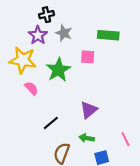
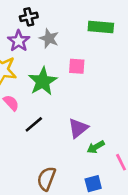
green rectangle: (108, 35) -> (101, 27), moved
black line: (51, 123) -> (34, 124), moved
green arrow: (87, 138) -> (96, 147), moved, turned -40

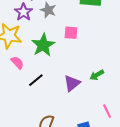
green arrow: (96, 147) -> (97, 75), moved

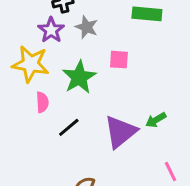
pink semicircle: (17, 63) -> (42, 102), turned 40
purple triangle: (72, 83) -> (120, 132), size x1.4

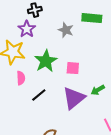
gray star: (87, 27) -> (66, 30), moved
pink square: (119, 60) -> (73, 68), moved

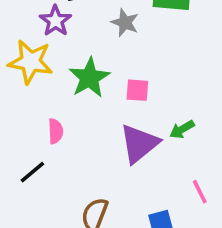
pink semicircle: (21, 78) -> (56, 131), moved
black line: (39, 95) -> (32, 172), moved

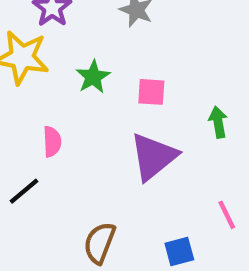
green star: (89, 78) -> (93, 77), size x0.7
green arrow: (182, 129) -> (218, 122), moved, turned 110

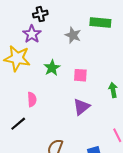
purple triangle: (153, 157) -> (81, 107), size x0.7

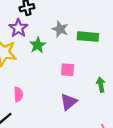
green rectangle: (100, 23) -> (88, 37), moved
green star: (52, 68) -> (38, 45), moved

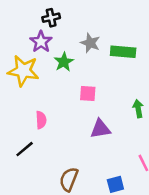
pink square: (68, 70) -> (88, 93), moved
purple triangle: (69, 102) -> (100, 129), turned 30

